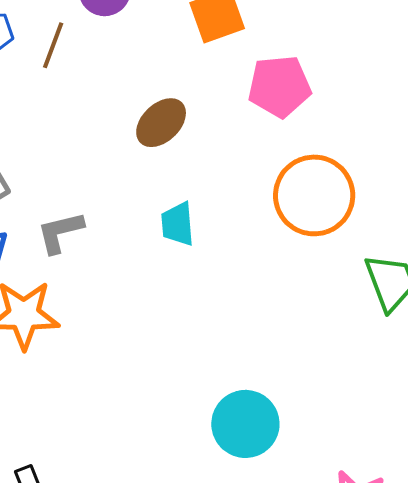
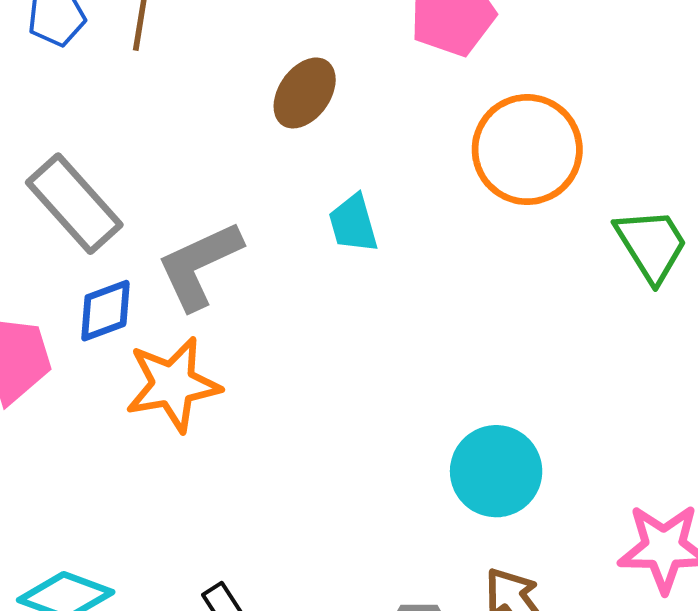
gray L-shape: (60, 232) -> (199, 265), size x1.4

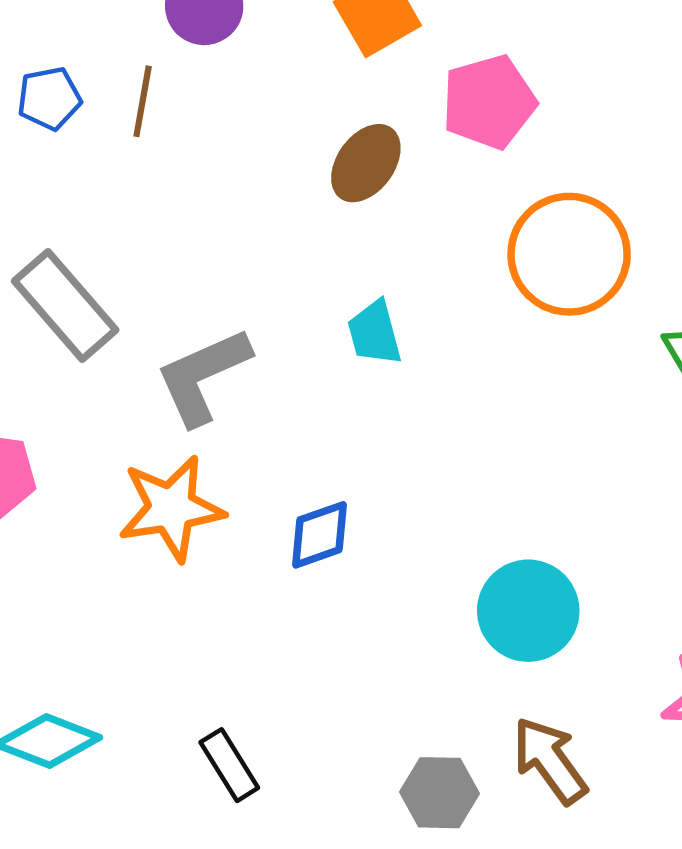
brown ellipse: (305, 93) -> (366, 163), moved
blue diamond: (105, 311) -> (320, 535), moved

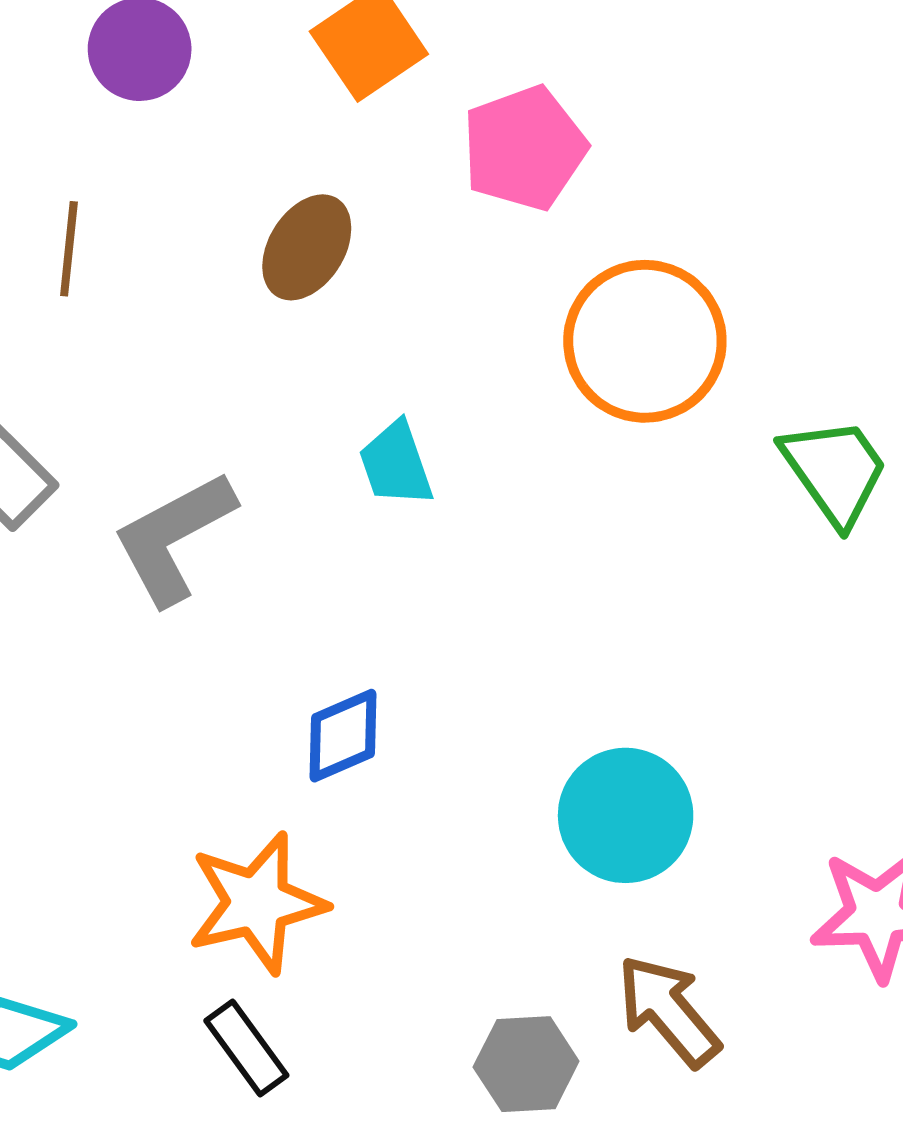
brown line: (143, 101) -> (69, 249), moved
brown ellipse: (366, 163) -> (307, 247), moved
orange star: (171, 508) -> (257, 903), moved

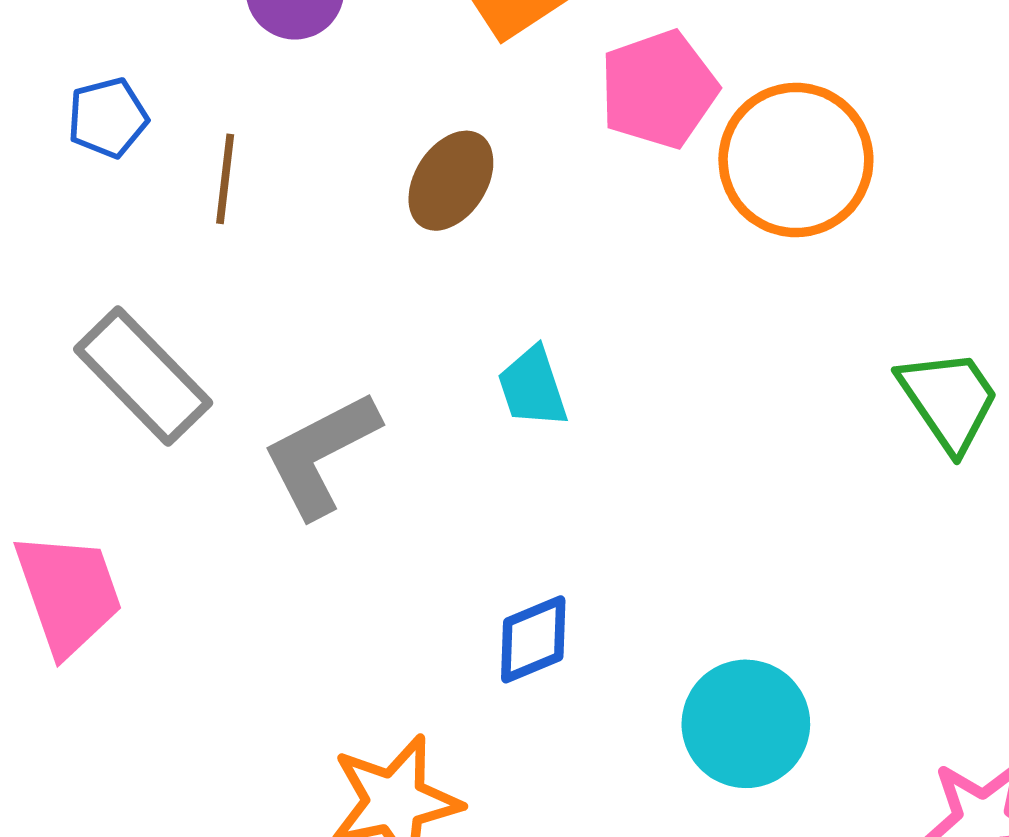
orange circle: (645, 341) -> (796, 160), moved
blue diamond: (343, 736) -> (533, 639), moved

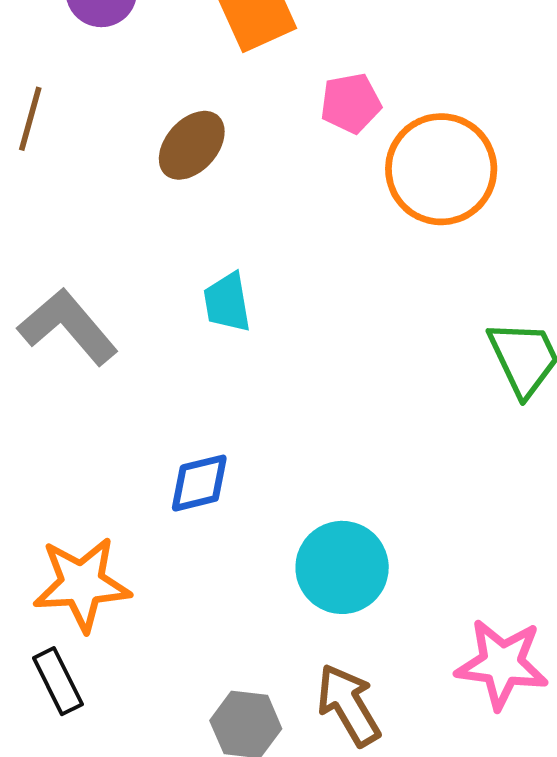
pink pentagon: (659, 89) -> (351, 103), size x0.7
gray L-shape: (321, 454) -> (68, 327), turned 68

